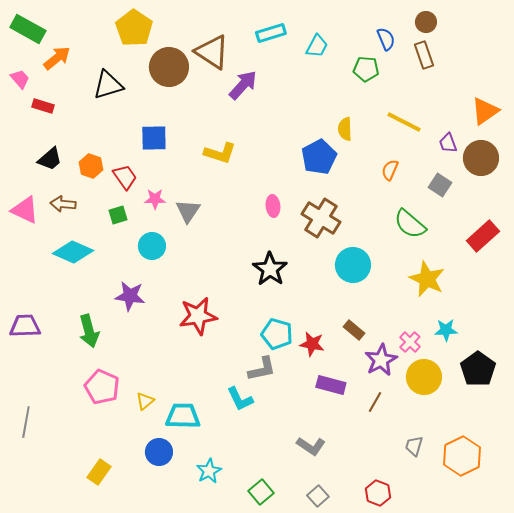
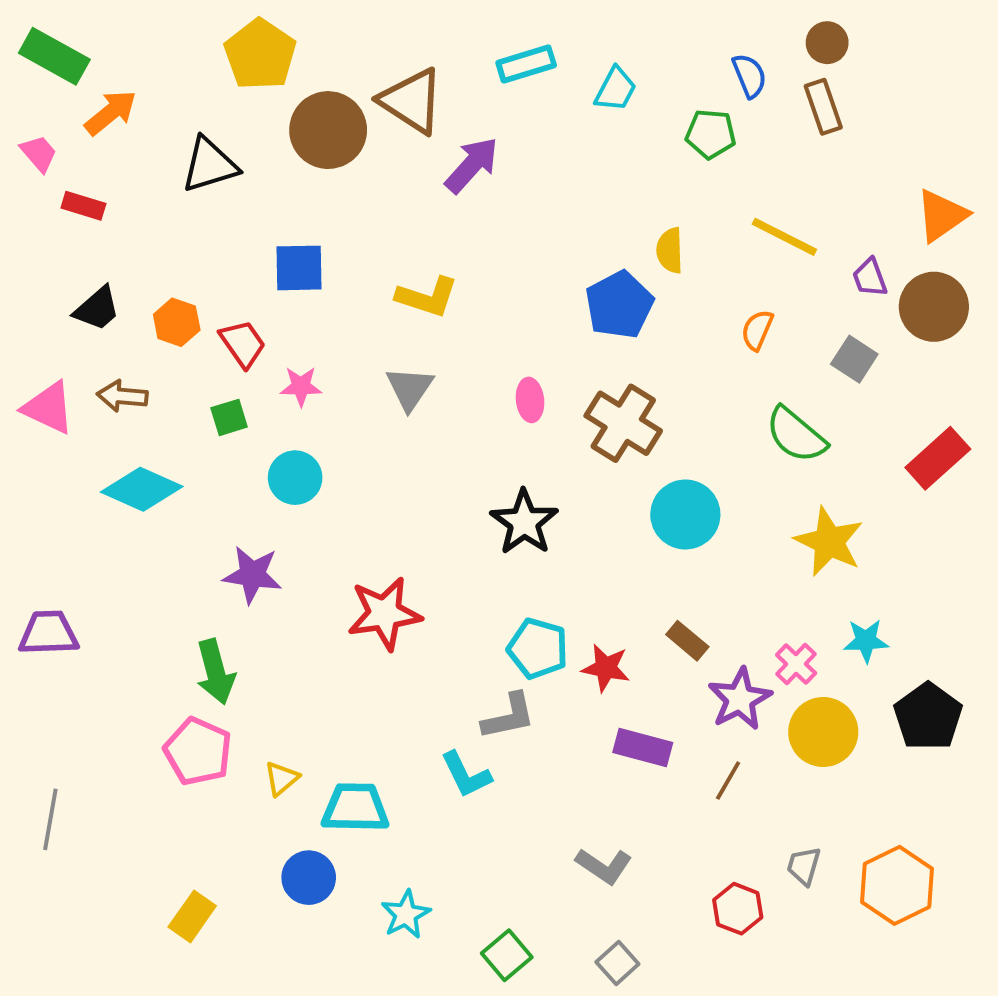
gray triangle: (188, 211) -> (410, 388), moved
green arrow: (89, 331) -> (215, 672), moved
red hexagon: (378, 493) -> (738, 909), moved

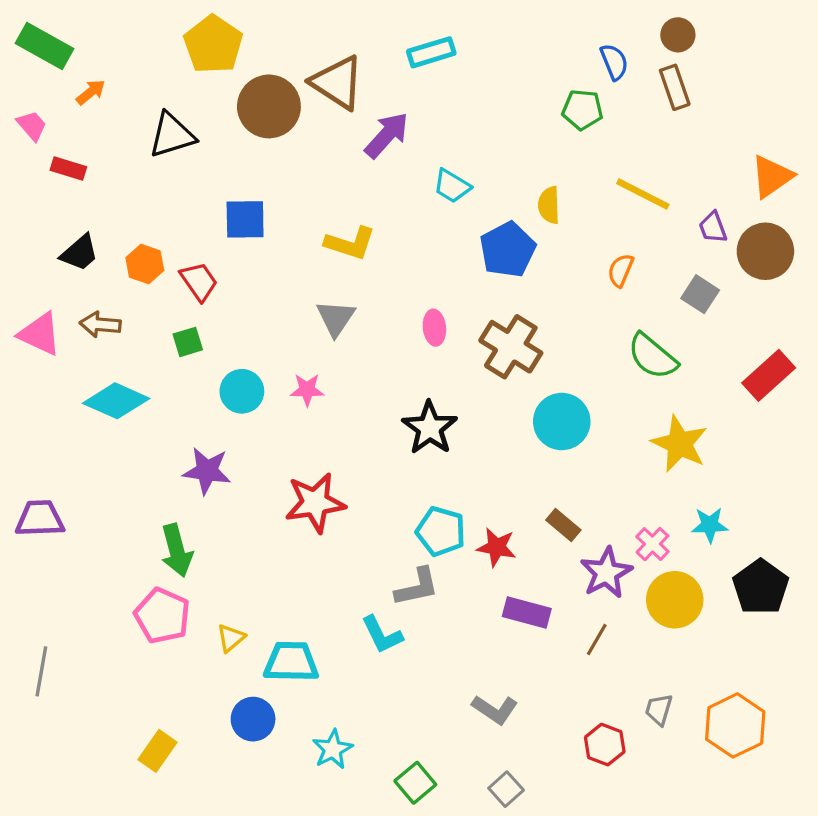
cyan trapezoid: (615, 89) -> (452, 186), moved, turned 93
orange arrow: (111, 113) -> (91, 92), size x0.7
pink star: (301, 386) -> (307, 390), moved

